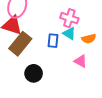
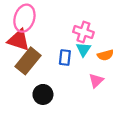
cyan triangle: (69, 33) -> (83, 49), turned 32
pink triangle: (81, 61) -> (96, 81), turned 48

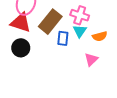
brown rectangle: (28, 61) -> (50, 22), moved
black circle: (43, 94) -> (21, 48), moved

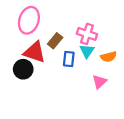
brown rectangle: (50, 22) -> (55, 41), size x0.6
red triangle: (21, 23) -> (35, 52), moved

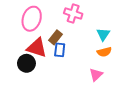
pink cross: (87, 34) -> (73, 13), moved
cyan triangle: (87, 51) -> (103, 34), moved
blue rectangle: (69, 59) -> (60, 50), moved

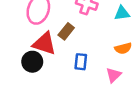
cyan triangle: (103, 34) -> (122, 13), moved, turned 48
blue rectangle: (60, 50) -> (81, 62), moved

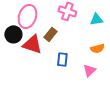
black circle: (32, 62) -> (13, 34), moved

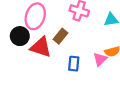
pink triangle: (89, 70) -> (100, 59), moved

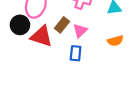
pink triangle: (100, 59) -> (80, 31), moved

